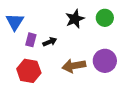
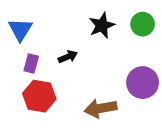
purple rectangle: (31, 40) -> (31, 64), moved
brown arrow: (74, 66) -> (100, 108), moved

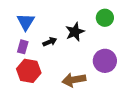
black star: (102, 25) -> (75, 32), moved
blue triangle: (20, 30) -> (26, 22), moved

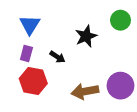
black arrow: (50, 42) -> (57, 57), moved, turned 56
purple circle: (105, 61) -> (120, 86), moved

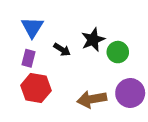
green circle: (120, 20) -> (118, 52), moved
black arrow: (57, 57) -> (62, 50), moved

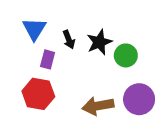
black arrow: (62, 50) -> (69, 40), moved, turned 35
purple rectangle: (29, 58) -> (48, 59), moved

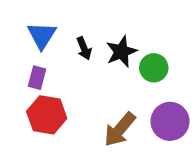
purple rectangle: (48, 59) -> (37, 78), moved
brown arrow: (98, 106) -> (120, 129), turned -40

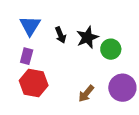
brown arrow: (120, 129) -> (86, 94), size x0.7

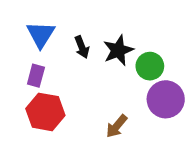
purple circle: (122, 88) -> (166, 99), moved

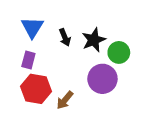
purple circle: (166, 99) -> (102, 79), moved
brown arrow: (117, 126) -> (65, 100), moved

